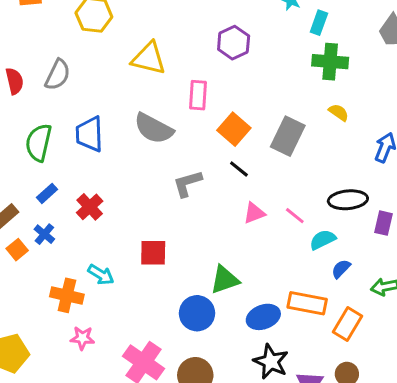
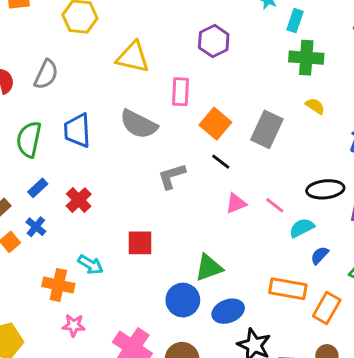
blue ellipse: (263, 317) -> (228, 311), moved

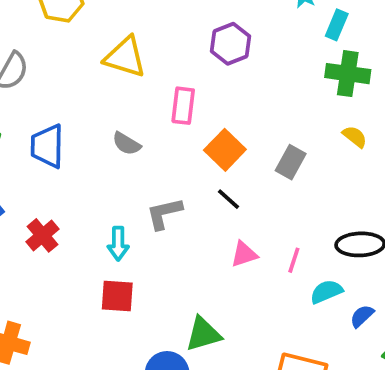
gray semicircle: (139, 124) -> (126, 144), size x0.6
gray rectangle: (267, 129) -> (291, 162), size x0.7
pink line: (275, 205) -> (294, 260), turned 66
blue semicircle: (320, 255) -> (362, 316), moved
cyan arrow: (90, 265) -> (118, 244), moved, turned 55

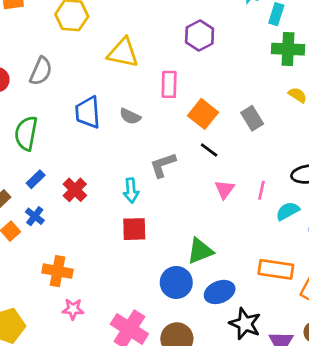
blue trapezoid: (47, 146) -> (88, 112), moved
gray rectangle: (291, 162) -> (252, 118), turned -55
pink triangle: (244, 254) -> (224, 189), turned -30

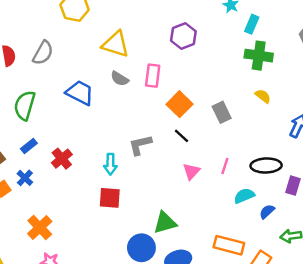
blue trapezoid: (88, 112) -> (80, 93), turned 116
gray semicircle: (130, 116) -> (120, 79), moved
pink line: (261, 190) -> (225, 166), moved
orange cross: (57, 271) -> (40, 227), turned 30

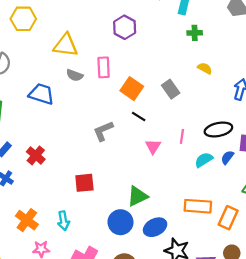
green cross: (259, 56) -> (195, 33), size x0.6
cyan arrow: (110, 164) -> (63, 221), moved
blue semicircle: (267, 212) -> (227, 157), moved

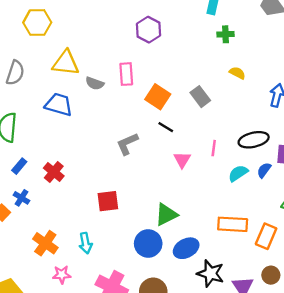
yellow triangle: (66, 45) -> (66, 63), moved

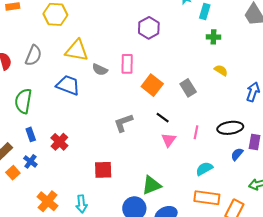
black line: (166, 127) -> (163, 118), moved
blue rectangle: (19, 166) -> (31, 134), turned -64
cyan semicircle: (238, 173) -> (204, 169), moved

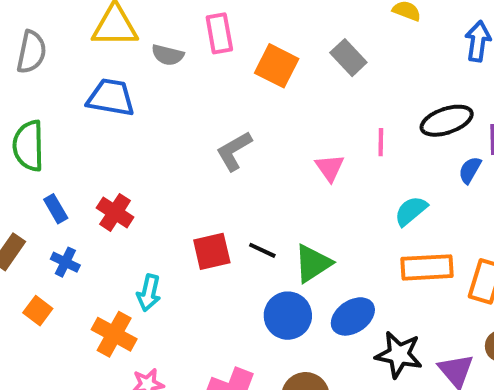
black line: (163, 118) -> (262, 250), moved
orange square: (13, 173) -> (38, 311), moved
cyan arrow: (81, 204) -> (149, 293), moved, turned 30

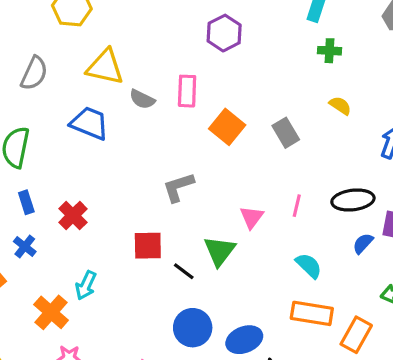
cyan semicircle: (411, 211) -> (309, 266), turned 72
red square: (212, 251) -> (148, 246), moved
green triangle: (313, 263) -> (220, 251), moved, turned -32

